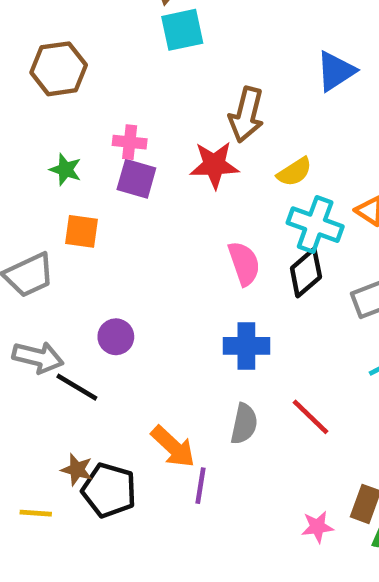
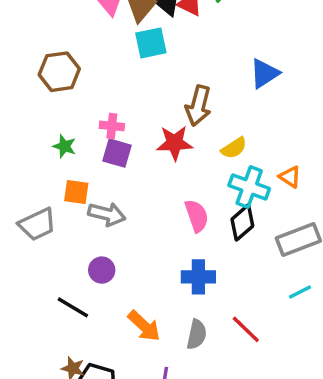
gray arrow: (38, 357) -> (107, 214), moved
orange arrow: (173, 447) -> (144, 326), moved

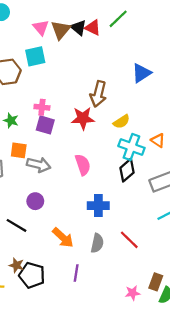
cyan square: (151, 43) -> (35, 56), moved
pink semicircle: (197, 216) -> (83, 165), moved

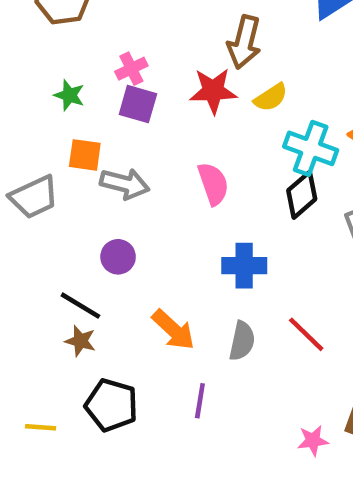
pink cross: (42, 107) -> (131, 69), turned -32
yellow semicircle: (121, 122) -> (271, 97), moved
brown star: (16, 265) -> (80, 341), moved

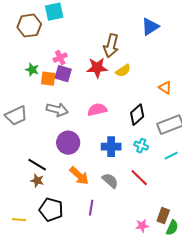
cyan cross: (311, 148) -> (141, 146), moved, size x0.6
orange square: (85, 155) -> (48, 79), moved
pink semicircle: (213, 184) -> (97, 110), turned -84
purple circle: (118, 257) -> (68, 143), moved, size x1.5
gray semicircle: (242, 341) -> (110, 181), turned -60

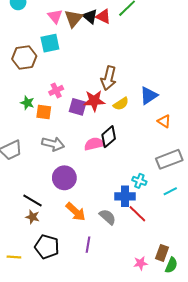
blue triangle: (150, 27) -> (149, 96), moved
purple square: (63, 74) -> (78, 107), moved
black diamond: (137, 115) -> (109, 137), moved
blue cross: (111, 147) -> (125, 196), moved

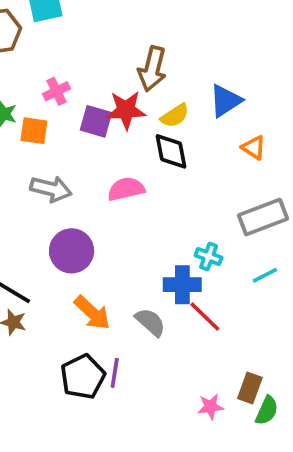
black diamond: (109, 137) -> (171, 151), moved, turned -60
black pentagon: (47, 247) -> (83, 377), moved, turned 30

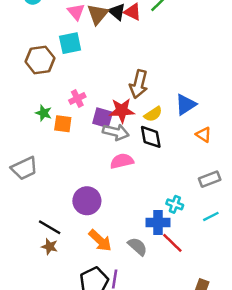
gray arrow: (51, 189) -> (116, 132), moved
gray rectangle: (263, 217) -> (210, 179), size x0.7

